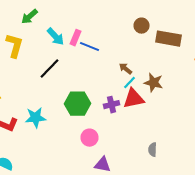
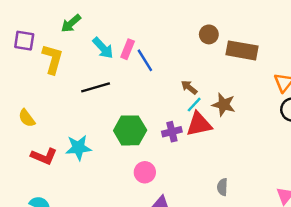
blue line: (90, 47) -> (145, 60), turned 36
black line: (50, 69) -> (96, 87), turned 30

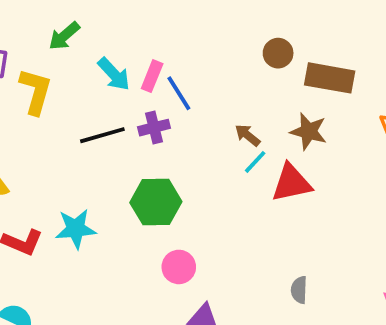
brown star: (224, 105) -> (309, 131), moved
red triangle: (199, 124) -> (291, 183), moved
purple cross: (172, 132) -> (154, 128), moved

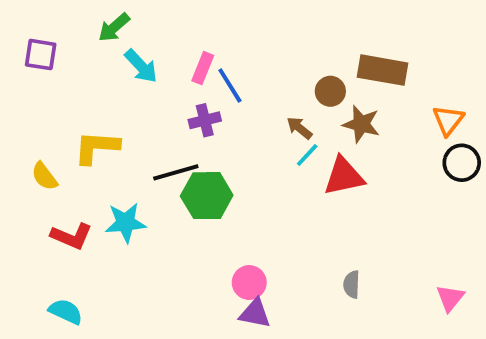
brown circle: (278, 53) -> (330, 91), moved
cyan arrow: (114, 74) -> (141, 66), moved
yellow L-shape: (36, 91) -> (97, 147), moved, turned -102
black line: (102, 135) -> (176, 172), moved
pink circle: (179, 267) -> (249, 283), moved

